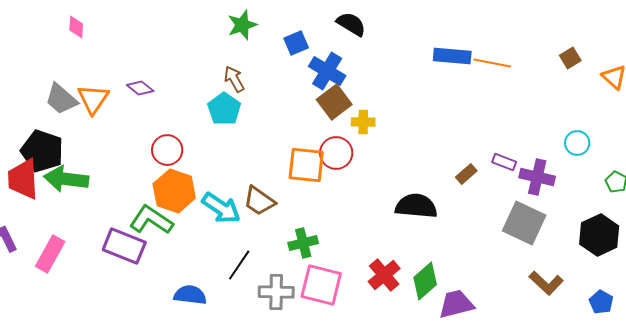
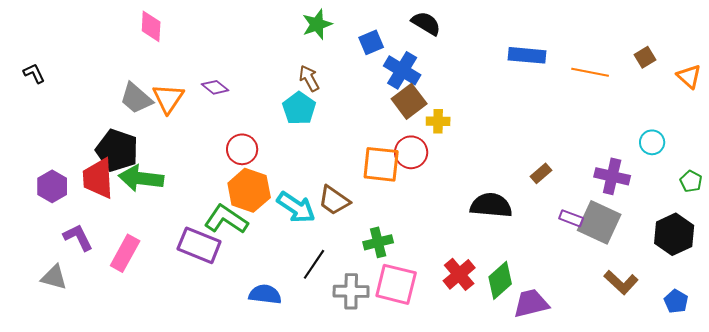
pink diamond: (76, 27) -> (151, 26), size x1.4
orange line: (492, 63) -> (590, 72), moved
purple rectangle: (504, 162) -> (571, 218), moved

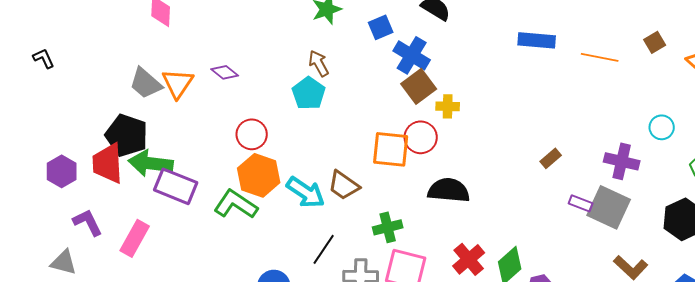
black semicircle: (491, 205) -> (449, 190), moved
purple rectangle: (199, 245) -> (176, 186), moved

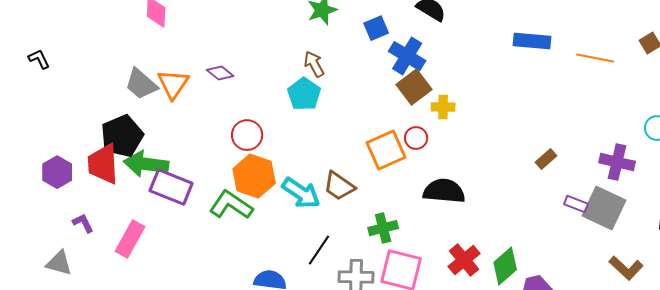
black pentagon: (127, 135) -> (122, 136), turned 30
red circle: (421, 137) -> (416, 138), size x0.7
orange square: (391, 149) -> (386, 150), turned -30
purple L-shape: (88, 222) -> (83, 223), size x0.7

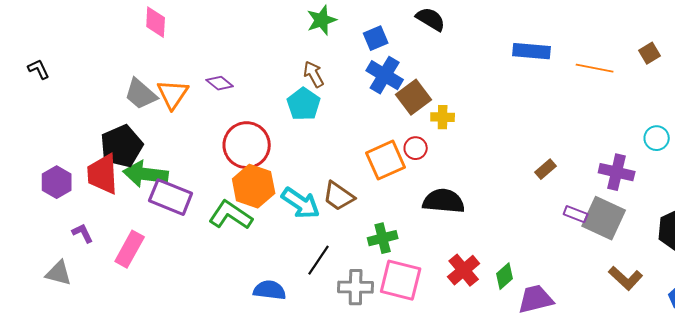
blue cross: (407, 56) -> (385, 75), moved
red circle: (247, 135) -> (247, 145), size x1.5
green diamond: (505, 266) -> (505, 276), size x0.7

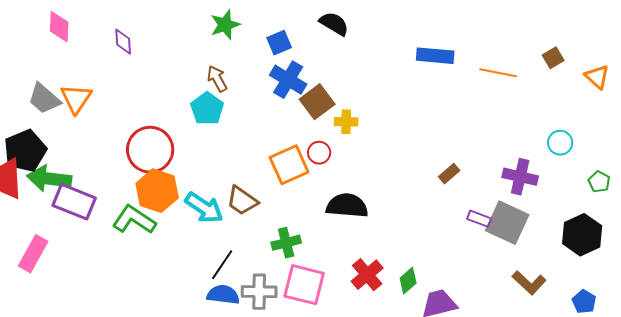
purple diamond: (220, 83) -> (123, 42), moved, turned 48
blue semicircle: (270, 290) -> (223, 295), moved

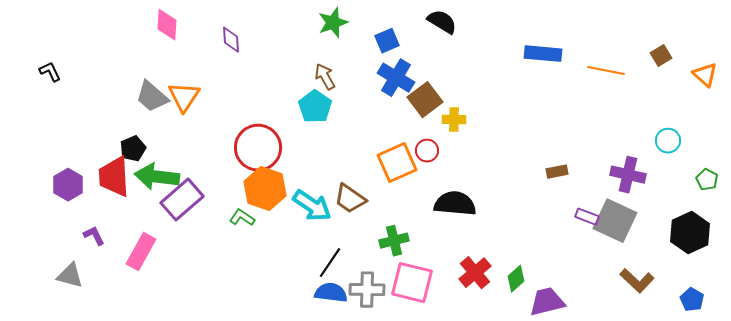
black pentagon: (25, 151) -> (133, 149), size x0.6
brown rectangle: (449, 174) -> (557, 172), turned 30
purple rectangle: (74, 202) -> (182, 200), turned -63
green L-shape: (134, 220) -> (242, 218), size x0.6

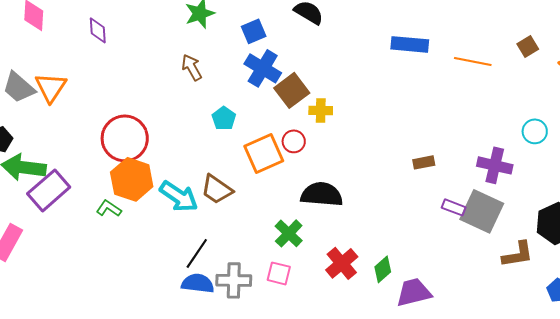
cyan pentagon: (315, 107) -> (224, 118), moved, size x0.7
green cross: (394, 241) -> (289, 233), moved, turned -32
brown L-shape: (637, 281) -> (518, 254), moved, turned -52
pink square: (412, 283) -> (279, 273), size x0.6

